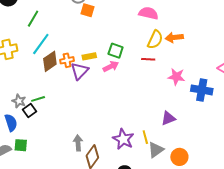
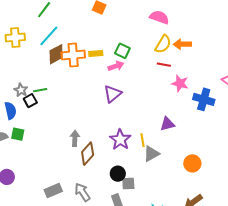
red line: (148, 59) -> (164, 65), moved
orange cross: (67, 60) -> (73, 55), size x1.6
purple triangle: (80, 71) -> (112, 94), moved
orange circle: (179, 157) -> (192, 163), moved

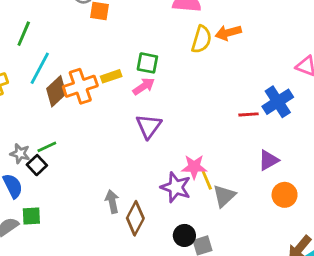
red line: (164, 65) -> (249, 114), moved
pink star: (180, 83) -> (194, 167), moved
blue cross: (204, 99) -> (278, 102), turned -35
purple triangle: (167, 124) -> (268, 160), moved

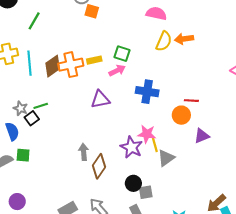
cyan line: (40, 68) -> (29, 63), moved, turned -40
blue cross: (278, 102) -> (147, 92), moved, turned 35
purple triangle: (149, 126) -> (100, 100), moved, turned 36
orange circle: (285, 195) -> (181, 115), moved

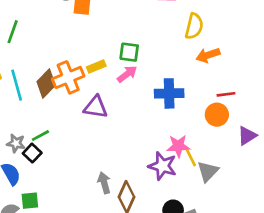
orange arrow: (184, 39) -> (208, 55), moved
yellow semicircle: (164, 41) -> (194, 26), moved
purple triangle: (100, 100) -> (96, 107), moved, turned 30

